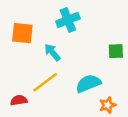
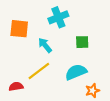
green square: (116, 51) -> (82, 42), moved

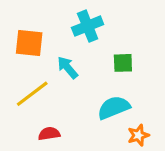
yellow line: (39, 71) -> (32, 94), moved
red semicircle: (16, 86) -> (49, 134), moved

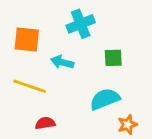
cyan arrow: (68, 68) -> (62, 62), turned -35
yellow line: (32, 94) -> (30, 86), turned 56

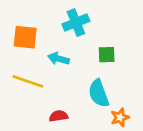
cyan semicircle: (105, 99) -> (99, 93), turned -88
red semicircle: (45, 123) -> (59, 116), moved

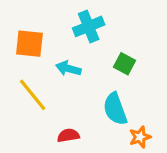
green square: (107, 55) -> (124, 64), turned 30
yellow line: (28, 81) -> (33, 95), turned 32

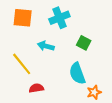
orange square: (29, 44) -> (23, 18), moved
red semicircle: (68, 135) -> (36, 88), moved

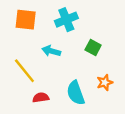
cyan semicircle: (77, 73) -> (76, 93), moved
orange star: (94, 92) -> (105, 82), moved

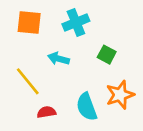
orange star: (105, 82) -> (120, 95), size x1.5

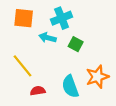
green square: (107, 55) -> (76, 44), moved
cyan arrow: (59, 59) -> (47, 38), moved

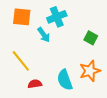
cyan arrow: (47, 38) -> (44, 35), turned -140
green square: (76, 44) -> (91, 38), moved

